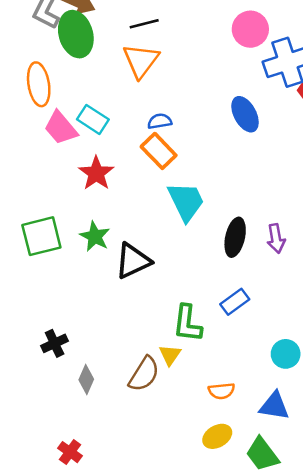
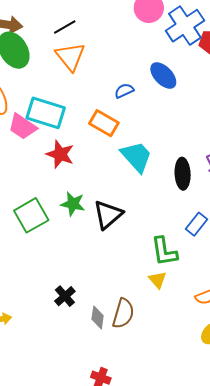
cyan rectangle: (93, 119) -> (46, 113), size x1.5
blue semicircle: (160, 121) -> (124, 91), moved
brown semicircle: (144, 374) -> (123, 313), moved

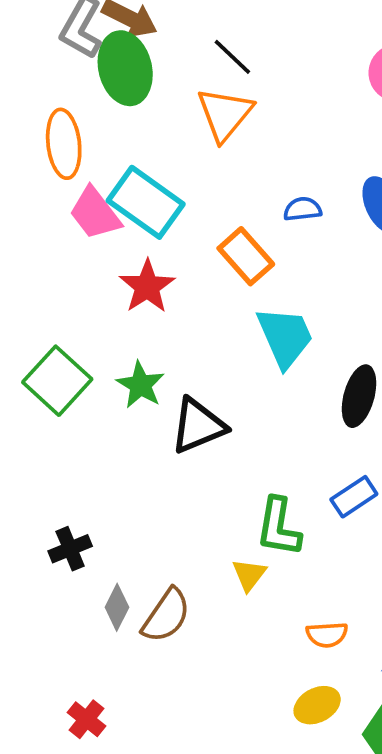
black line: (65, 27) -> (232, 57), turned 55
green square: (31, 215) -> (57, 381), turned -36

